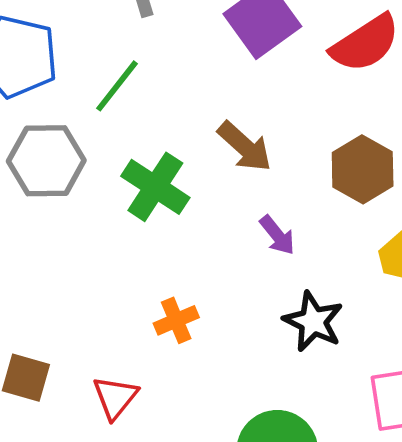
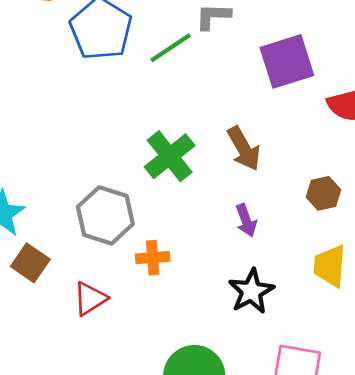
green line: (117, 86) -> (171, 48), moved
gray hexagon: (46, 161) -> (105, 215), moved
brown hexagon: (363, 169) -> (323, 193), size x0.7

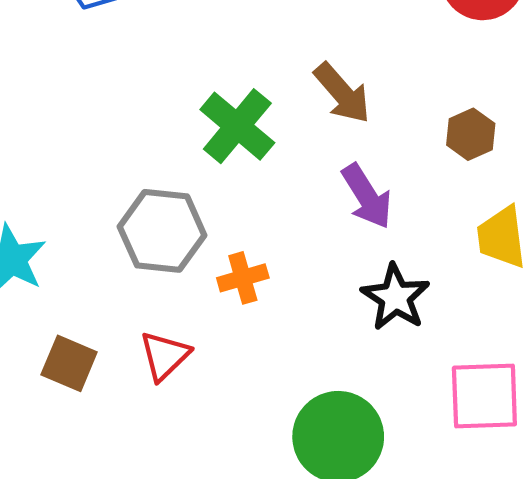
purple arrow: (246, 220) -> (367, 196), size x1.4
brown square: (30, 263) -> (69, 363), moved

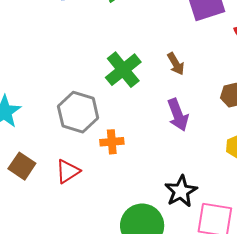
brown arrow: (342, 93) -> (176, 64), size x0.7
black star: (396, 297) -> (181, 191), moved

